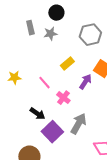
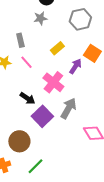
gray rectangle: (30, 28) -> (20, 40), moved
pink line: (44, 83) -> (26, 62), moved
pink cross: (63, 98) -> (53, 82), size x1.5

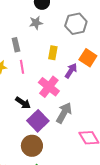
yellow rectangle: (57, 48) -> (53, 53), turned -40
pink line: (26, 62) -> (22, 67), turned 32
brown circle: (19, 141) -> (32, 146), moved

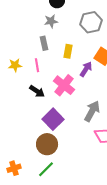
gray rectangle: (16, 45) -> (44, 43), moved
black arrow: (23, 103) -> (37, 91), moved
gray arrow: (64, 113) -> (92, 111), moved

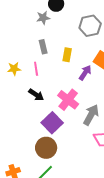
gray star: (51, 21) -> (43, 18), moved
pink cross: (64, 85) -> (68, 100), moved

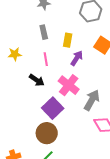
pink line: (36, 69) -> (46, 59), moved
purple arrow: (85, 73) -> (77, 58), moved

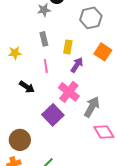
yellow star: (15, 54) -> (15, 53), moved
black arrow: (37, 80) -> (27, 87), moved
brown circle: (47, 133) -> (20, 140), moved

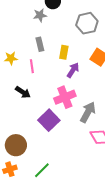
pink line: (46, 66) -> (32, 66), moved
pink cross: (69, 92) -> (65, 97), turned 30

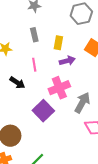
pink line: (32, 66) -> (34, 65), moved
purple arrow: (73, 70) -> (67, 61), turned 42

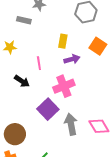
gray rectangle: (34, 35) -> (24, 20), moved, turned -64
gray arrow: (82, 103) -> (71, 124), moved, turned -40

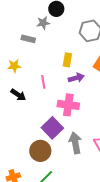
black arrow: (22, 81) -> (18, 95), moved
pink cross: (64, 86) -> (68, 105), turned 30
brown circle: (15, 134) -> (40, 151), moved

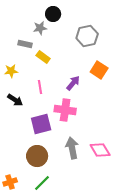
yellow rectangle: (67, 60) -> (43, 57), moved, turned -64
purple arrow: (76, 78) -> (73, 83), turned -35
purple square: (52, 128) -> (41, 124), moved, turned 30

